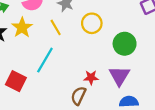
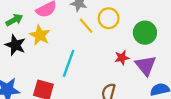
yellow line: (56, 27) -> (86, 26), moved
red star: (91, 77) -> (122, 58), moved

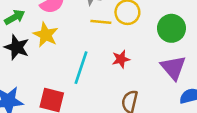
yellow line: (86, 26) -> (101, 22), turned -42
red star: (122, 58) -> (121, 59), moved

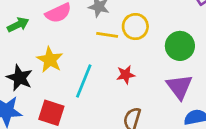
yellow star: (46, 35) -> (50, 60), moved
black star: (17, 47) -> (20, 78), moved

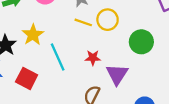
cyan line: (84, 81) -> (58, 57), turned -56
purple triangle: (179, 87) -> (117, 74), moved

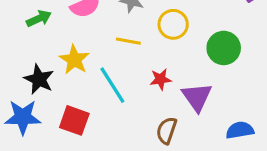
yellow line: (83, 22) -> (128, 41), moved

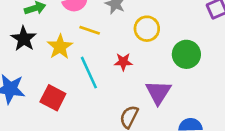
yellow line: (128, 41) -> (90, 30), moved
black star: (39, 79) -> (24, 39), moved
red star: (161, 79) -> (123, 62), moved

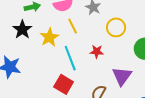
yellow line: (90, 30) -> (73, 26), turned 42
red square: (53, 98) -> (64, 84), moved

